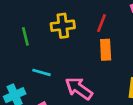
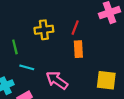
green line: (25, 36) -> (15, 47), moved

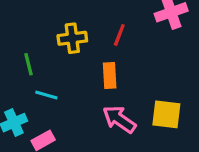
orange rectangle: (78, 49) -> (110, 76), moved
pink arrow: (57, 80) -> (119, 119), moved

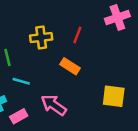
orange rectangle: (110, 76) -> (70, 66), turned -54
pink arrow: (119, 119) -> (54, 105), moved

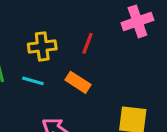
cyan line: (21, 81) -> (33, 81), moved

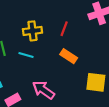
orange rectangle: (78, 82) -> (69, 56), moved

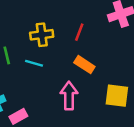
pink arrow: (43, 90) -> (69, 96), moved, turned 55

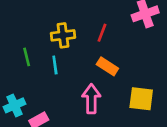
cyan line: (34, 63) -> (55, 65), turned 66

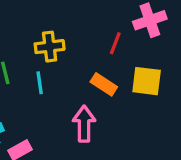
red line: (102, 33) -> (115, 43), moved
yellow square: (141, 99) -> (147, 81), moved

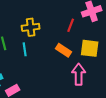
pink arrow: (84, 124) -> (79, 74), moved

